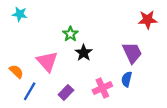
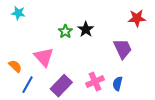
black star: (84, 53) -> (86, 29), moved
blue semicircle: (127, 79) -> (117, 84), moved
purple rectangle: (66, 92) -> (61, 86), size x1.5

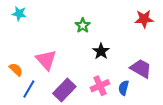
black star: (86, 29) -> (101, 51), moved
green star: (65, 31) -> (83, 25), moved
purple trapezoid: (123, 49) -> (141, 68), moved, turned -35

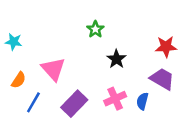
cyan star: (19, 14) -> (14, 42), moved
red star: (144, 19) -> (166, 47), moved
orange semicircle: (16, 70) -> (19, 80), turned 80

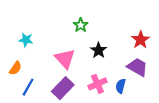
cyan star: (14, 42) -> (26, 40), moved
red star: (166, 47) -> (141, 40), turned -30
pink triangle: (53, 69) -> (65, 59), moved

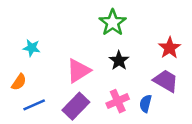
green star: (81, 25) -> (113, 23), moved, size x1.5
pink triangle: (65, 59) -> (78, 71), turned 40
blue line: (28, 87) -> (34, 105), turned 36

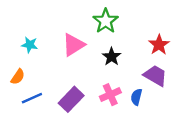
pink triangle: (78, 71) -> (74, 45), moved

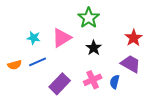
cyan star: (30, 45) -> (34, 38), moved
orange semicircle: (18, 77) -> (15, 65), turned 40
blue line: (32, 98) -> (38, 62), moved

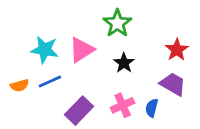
cyan star: (34, 38) -> (45, 50), size x1.5

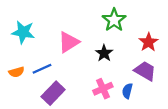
green star: (117, 23) -> (114, 20), moved
cyan star: (45, 50) -> (23, 32), moved
purple rectangle: (79, 111) -> (53, 93), moved

